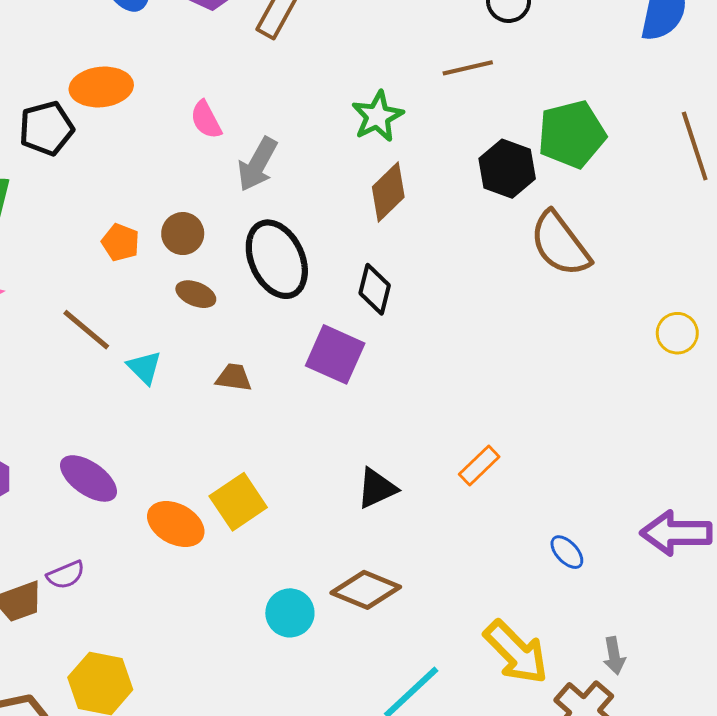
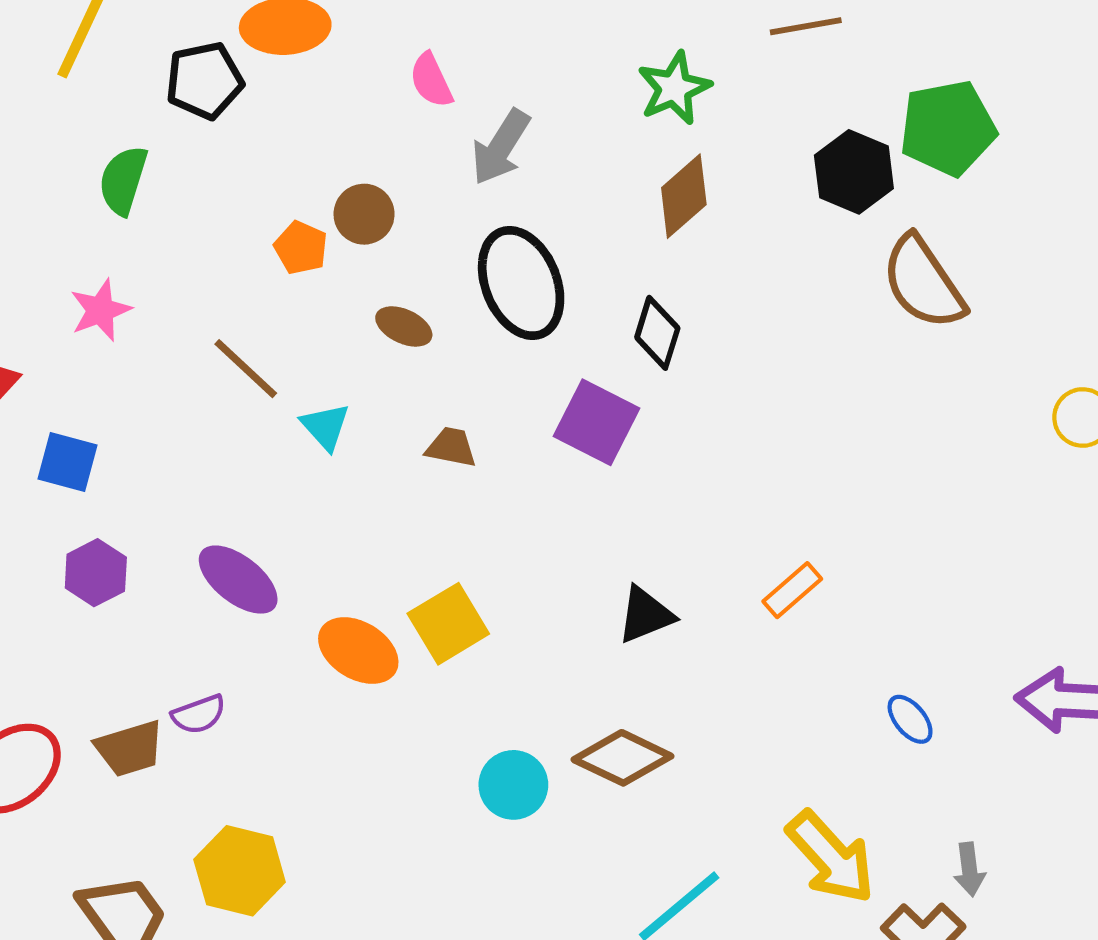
brown circle: (183, 234) -> (364, 214), moved

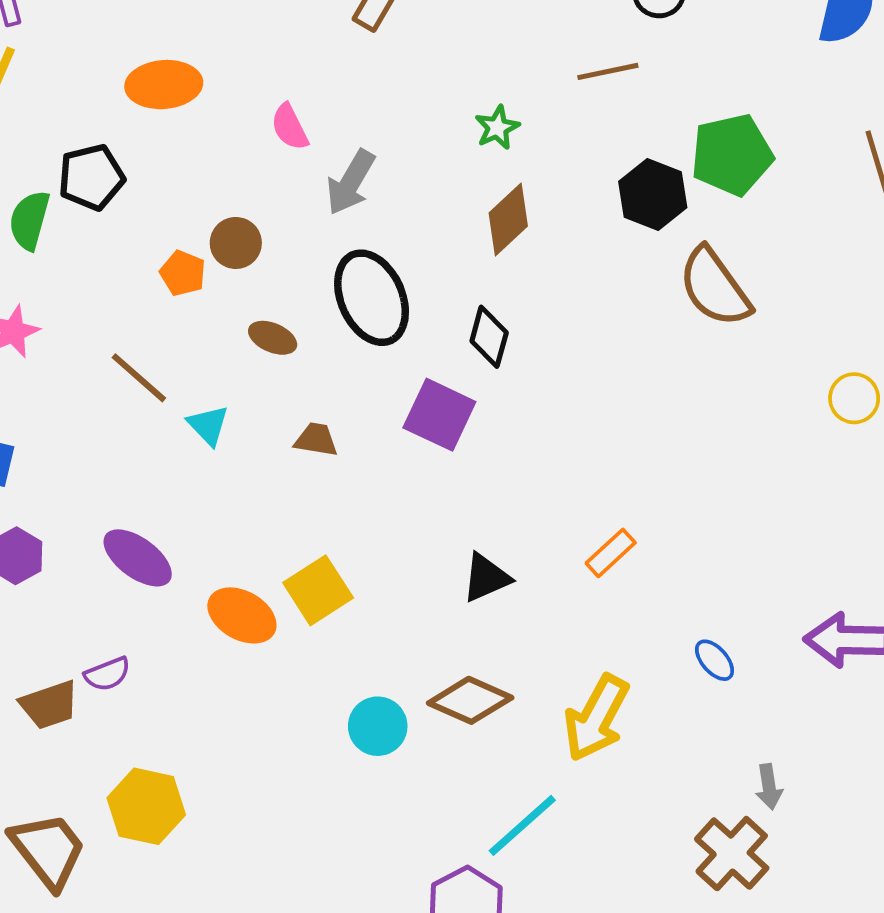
black pentagon: (204, 81) -> (91, 177), moved
green star: (674, 88) -> (497, 128), size x0.7
yellow arrow: (831, 857) -> (596, 718), moved, turned 72

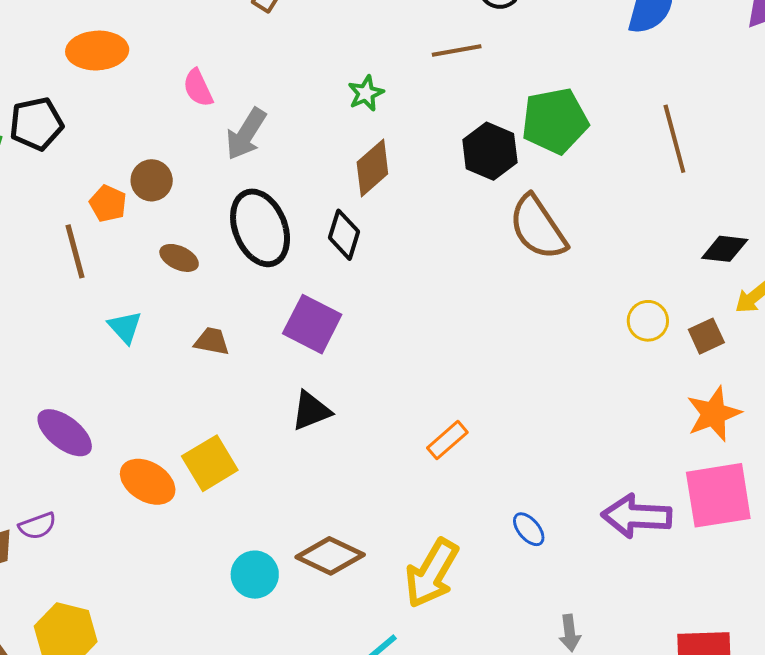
black diamond: (489, 337) -> (344, 235), moved
brown line: (139, 378) -> (75, 251), moved, turned 32
black triangle: (486, 578) -> (311, 411), moved

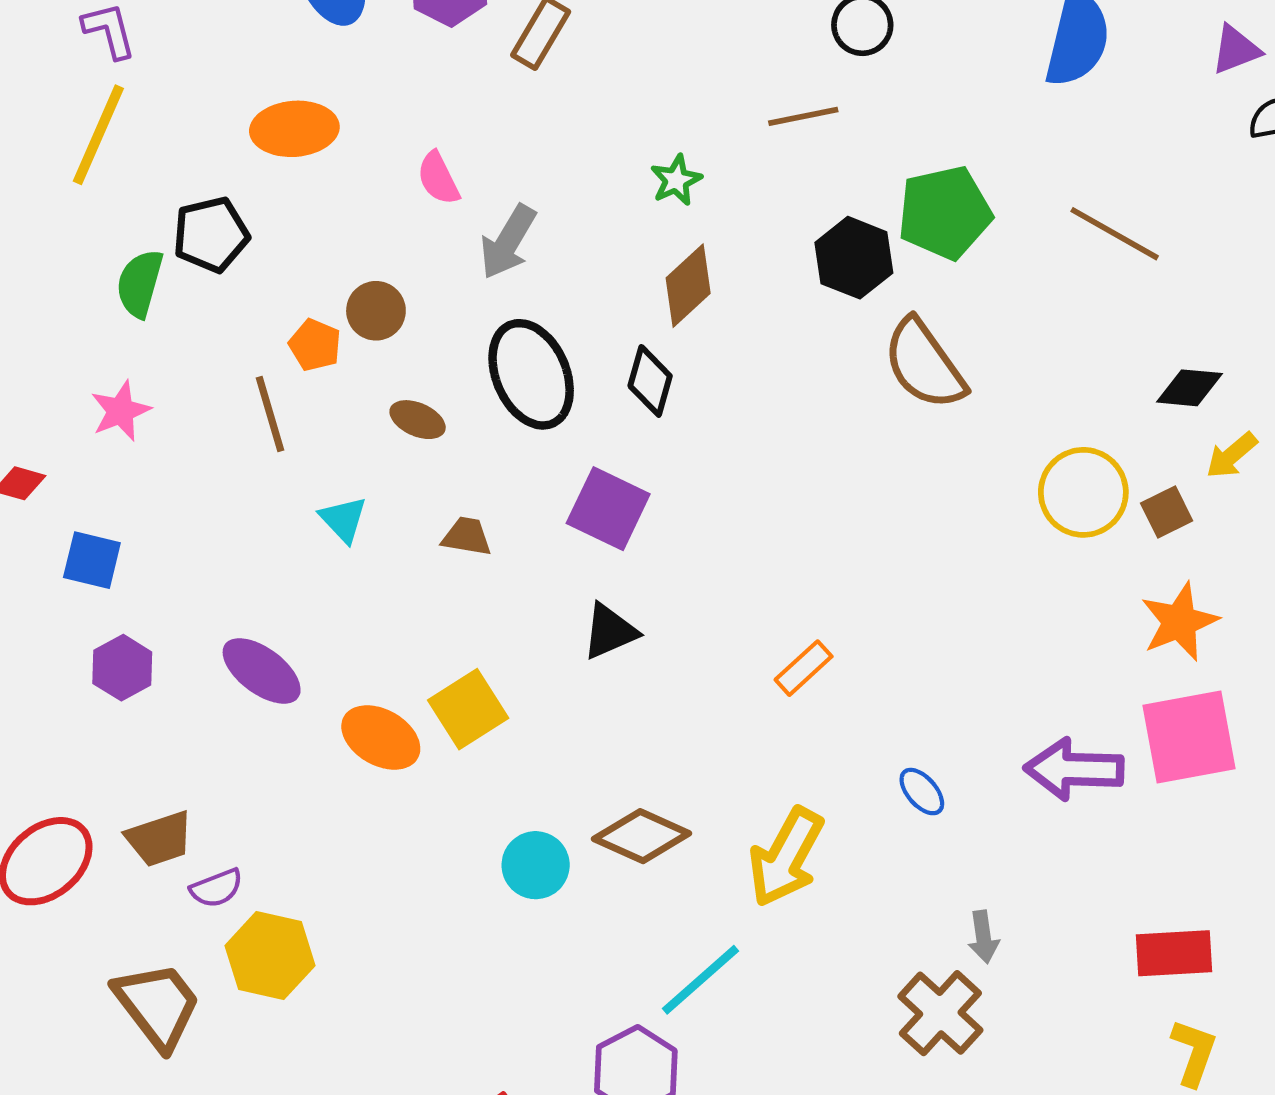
brown line: (674, 139) -> (1115, 234), turned -44
yellow circle: (648, 321) -> (1083, 492), size x1.5
purple semicircle: (37, 526) -> (217, 888), moved

